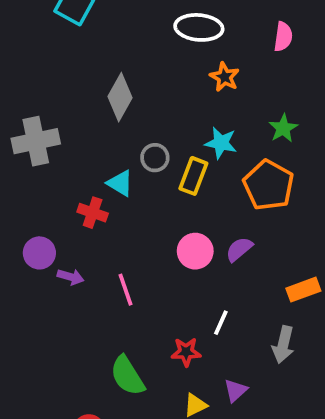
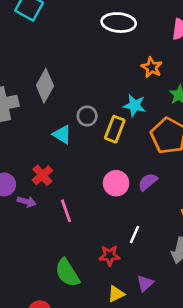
orange star: (225, 77) -> (152, 67), moved
gray diamond: (120, 97) -> (45, 86), moved
red cross: (93, 213) -> (42, 175), moved, turned 30

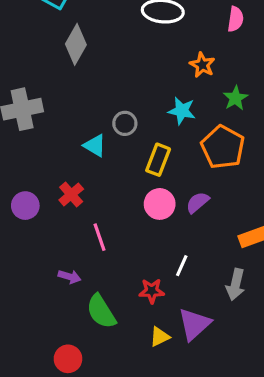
gray diamond: (45, 86) -> (76, 44), moved
yellow rectangle: (115, 129) -> (158, 160), moved
purple arrow: (27, 202) -> (70, 277), moved
purple triangle: (145, 283) -> (194, 324), size x1.6

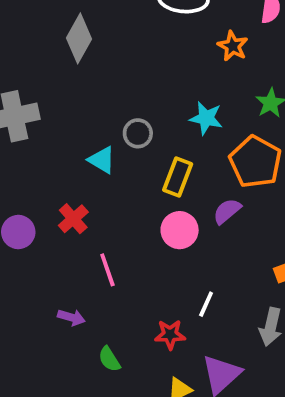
orange star: (202, 65) -> (233, 46), moved
purple semicircle: (198, 202) -> (227, 211), moved
green semicircle: (101, 311) -> (109, 359), size x0.6

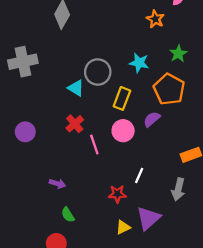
gray circle: (138, 133) -> (98, 72), size x1.5
red cross: (73, 219) -> (75, 124), moved
pink line: (107, 270) -> (94, 144), moved
green semicircle: (109, 359) -> (68, 215), moved

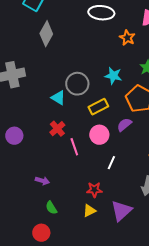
yellow rectangle: (122, 98) -> (98, 107), turned 42
white line: (139, 176) -> (111, 163), moved
yellow triangle: (123, 227) -> (89, 211), moved

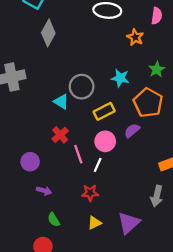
purple circle: (14, 136) -> (30, 162), moved
white line: (111, 163) -> (98, 165), moved
red star: (94, 190) -> (90, 193), moved

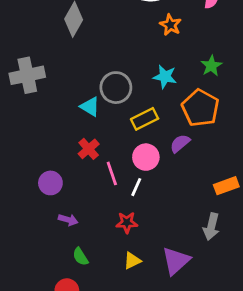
orange star: (135, 37) -> (170, 25), moved

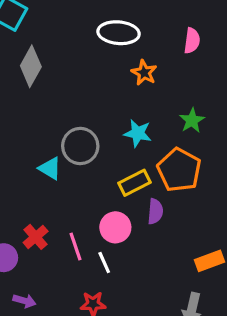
yellow rectangle: (145, 119) -> (134, 183), moved
purple semicircle: (180, 143) -> (155, 211), turned 135
red cross: (89, 149) -> (36, 237), moved
white line: (136, 187) -> (104, 262), turned -48

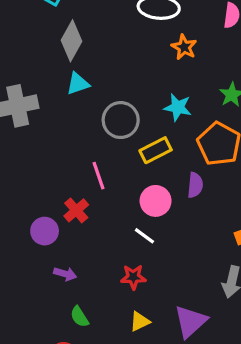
cyan triangle: (50, 168) -> (78, 84), moved, turned -50
yellow rectangle: (134, 183) -> (156, 150), moved
pink line: (75, 247) -> (98, 176), moved
white line: (104, 262) -> (144, 236), turned -30

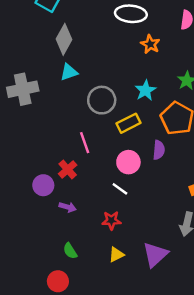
cyan star: (178, 107) -> (145, 90), turned 30
purple arrow: (65, 274) -> (68, 207), moved

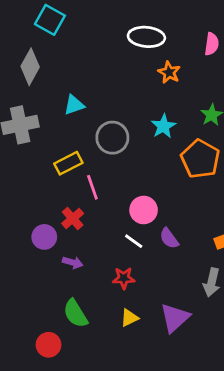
gray diamond: (64, 39) -> (30, 67), moved
yellow rectangle: (128, 123) -> (68, 163), moved
purple semicircle: (159, 150) -> (169, 238), moved, turned 138
green semicircle: (70, 251) -> (75, 314), size x1.5
red circle: (58, 281) -> (49, 345), moved

